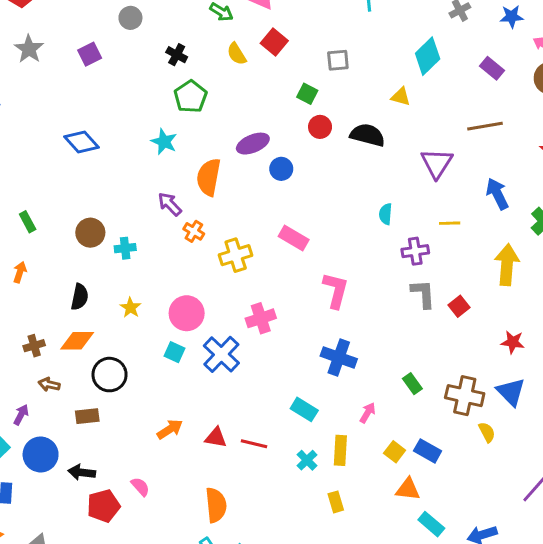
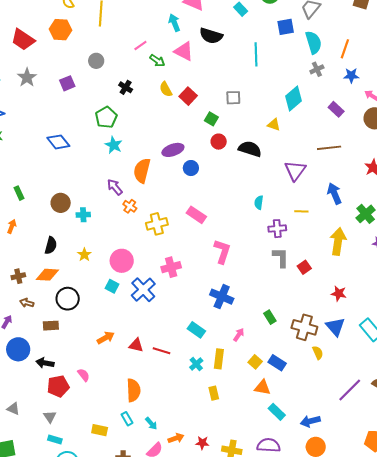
red square: (274, 42) -> (188, 96), moved
green pentagon: (190, 97) -> (106, 117), moved

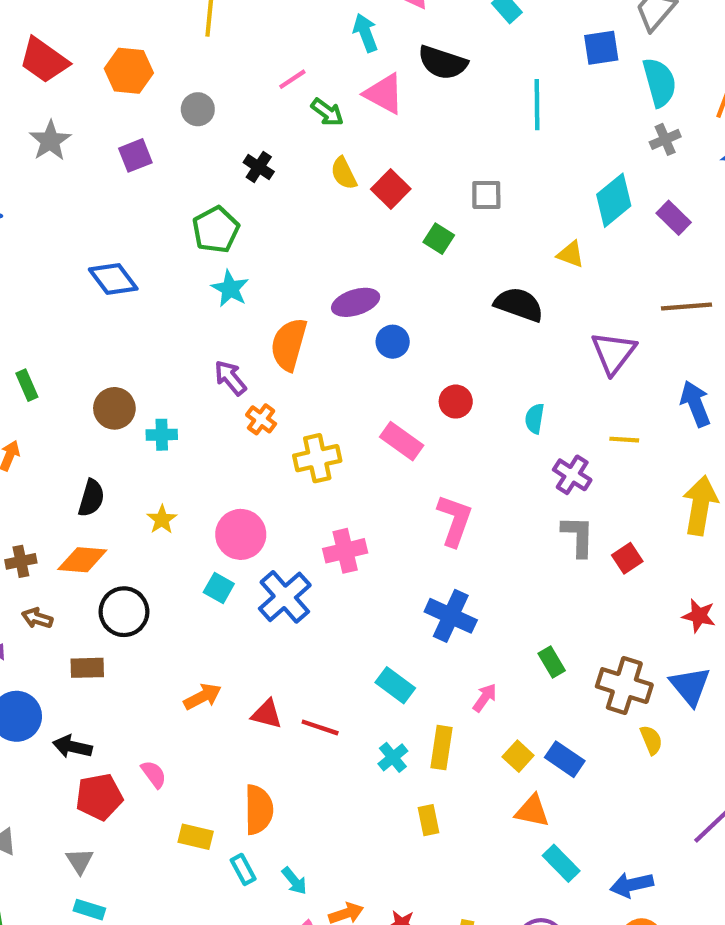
orange hexagon: (60, 30) -> (129, 71), moved
purple rectangle: (336, 109) -> (674, 218), moved
red circle: (219, 142) -> (456, 402), moved
purple cross: (277, 229) -> (572, 475), turned 36
yellow rectangle: (100, 430) -> (196, 837), moved

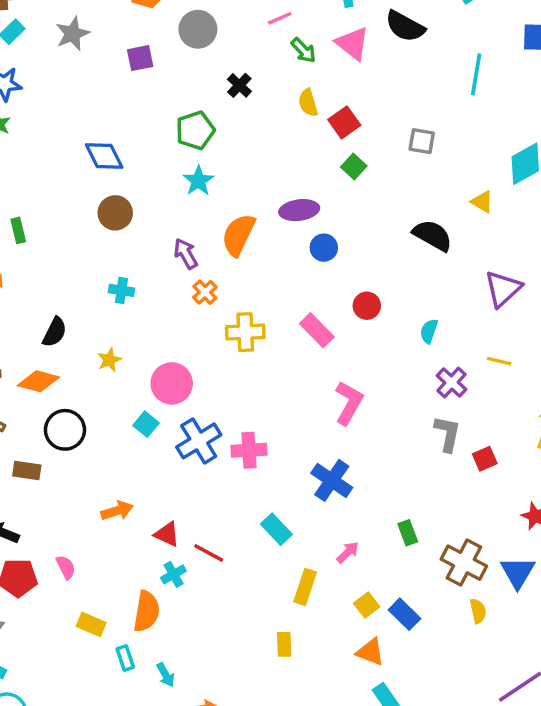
gray circle: (198, 109) -> (198, 29), size x1.4
green square: (439, 239) -> (354, 167), moved
brown circle: (114, 408) -> (115, 213), moved
pink cross: (345, 551) -> (249, 450), moved
cyan cross: (393, 757) -> (173, 574), moved

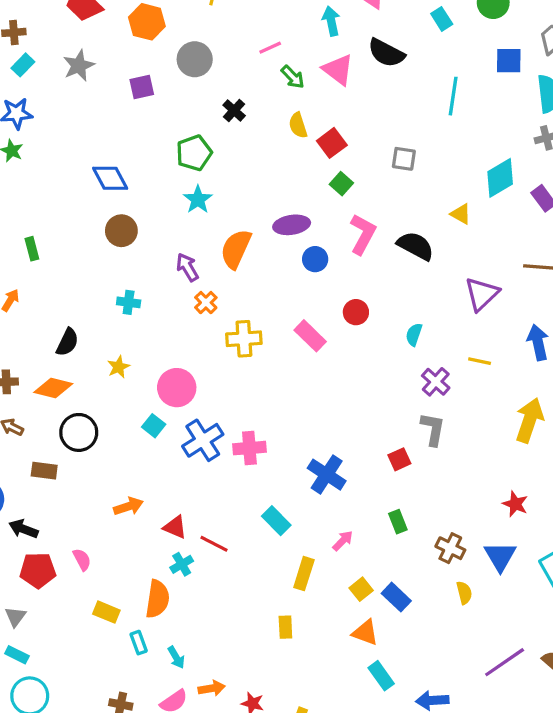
pink L-shape: (349, 403) -> (363, 234), moved
red square: (485, 459) -> (399, 459), moved
brown cross: (464, 563) -> (450, 548), size x0.7

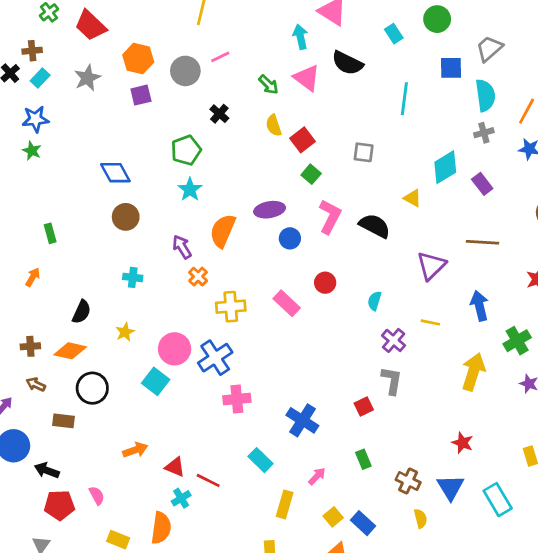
orange hexagon: (147, 22) -> (138, 59), moved
pink line: (270, 48) -> (220, 57), moved
cyan square: (154, 426) -> (156, 381), size x1.4
blue cross: (203, 440) -> (215, 358), moved

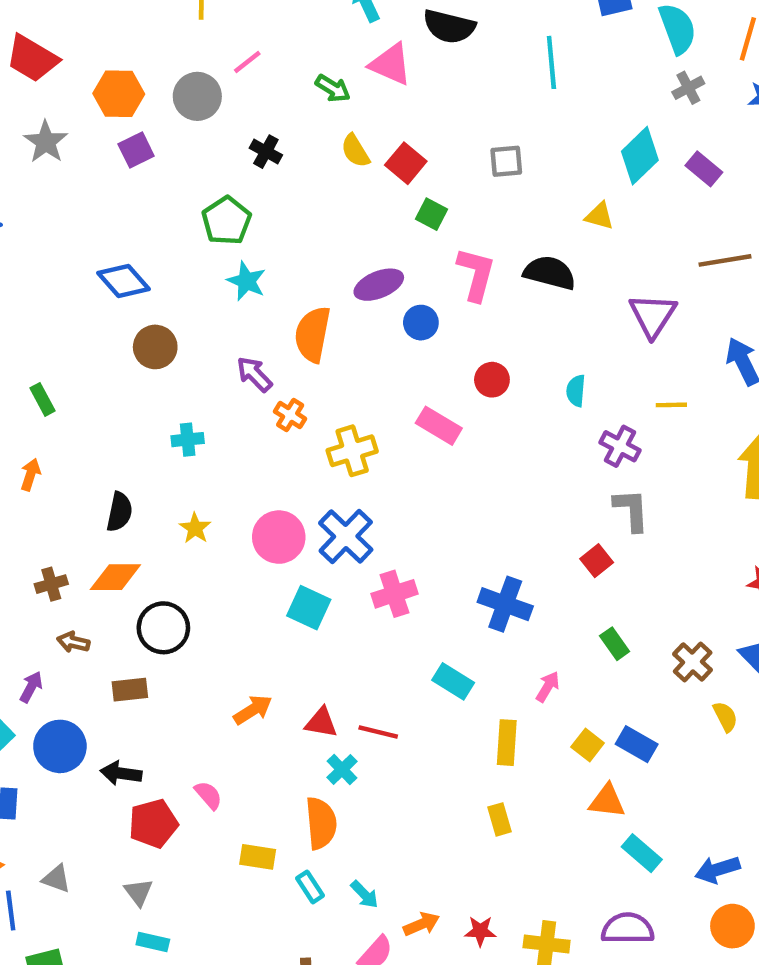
cyan square: (156, 381) -> (309, 608), moved
brown cross: (408, 481) -> (693, 662), turned 30

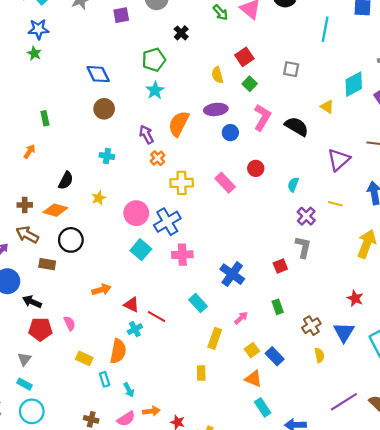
yellow semicircle: (355, 151) -> (217, 75), moved
brown arrow: (73, 642) -> (27, 235), size x1.5

